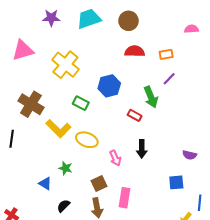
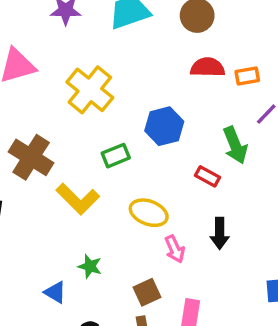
orange rectangle: (166, 54) -> (247, 76), moved
green rectangle: (81, 103) -> (116, 156), turned -49
yellow ellipse: (87, 140) -> (149, 213), moved

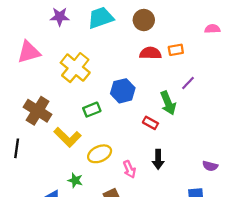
orange rectangle: (247, 76) -> (176, 50), moved
yellow ellipse: (149, 213) -> (100, 154), moved, turned -45

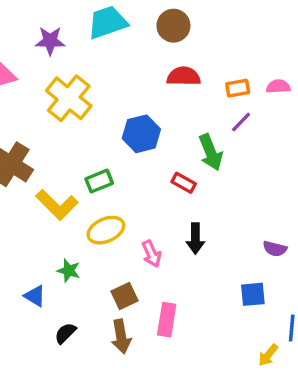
purple star: (60, 17) -> (50, 41), moved
pink semicircle: (212, 29) -> (278, 86), moved
orange rectangle: (176, 50) -> (238, 88), moved
green rectangle: (92, 110) -> (99, 181), moved

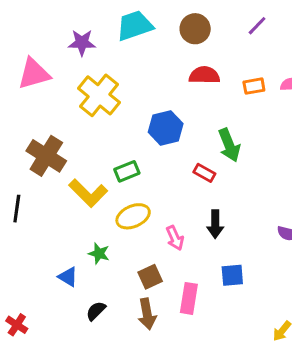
purple line: (241, 122) -> (257, 26), moved
blue square: (253, 294) -> (232, 275), moved

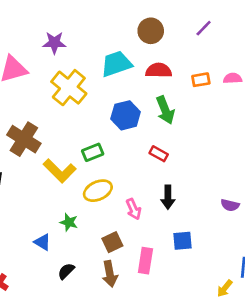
cyan trapezoid: (135, 26) -> (116, 64), moved
green arrow: (229, 145) -> (165, 110), moved

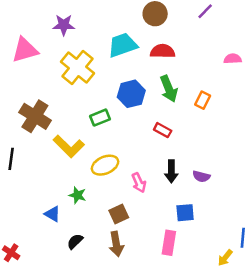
orange rectangle: (201, 80) -> (203, 100), moved, turned -54
green rectangle: (93, 152) -> (100, 118), moved
purple semicircle: (230, 205) -> (201, 176), moved
pink rectangle: (145, 261) -> (169, 243), moved

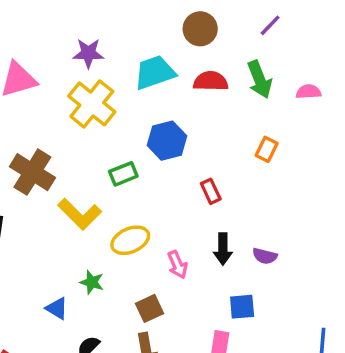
purple star: (64, 25) -> (88, 53), moved
green arrow: (169, 89) -> (260, 79), moved
red rectangle: (163, 130) -> (211, 191), turned 36

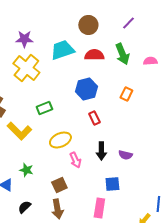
blue hexagon: (167, 141) -> (86, 89), moved
yellow ellipse: (130, 240) -> (60, 140), moved

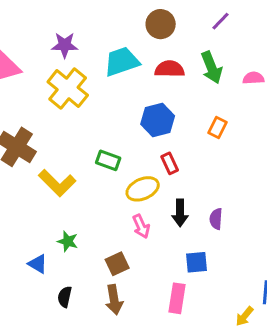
green rectangle: (44, 108) -> (108, 160), moved, turned 42
yellow ellipse: (60, 140) -> (143, 189), moved
purple semicircle: (125, 155) -> (216, 219), turned 80
black semicircle: (24, 207) -> (65, 297), turned -32

